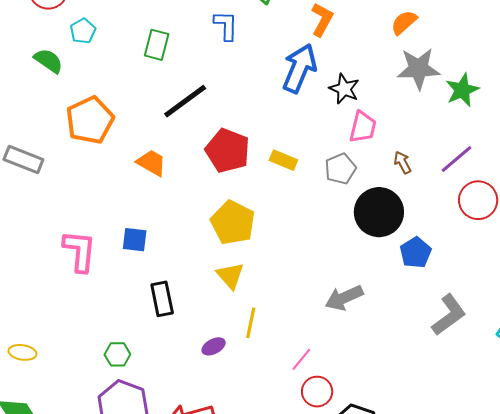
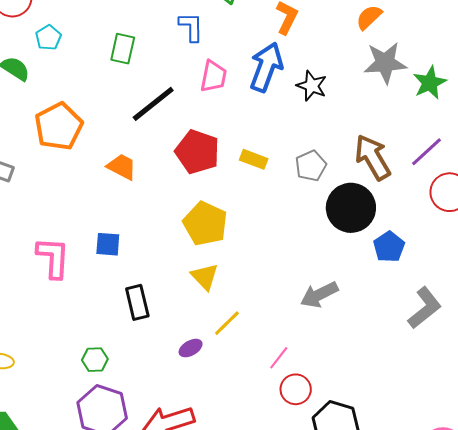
pink trapezoid: (363, 127) -> (213, 76), moved
brown arrow: (402, 162) -> (373, 157), size x2.0
yellow line: (251, 323) -> (227, 323), turned 36

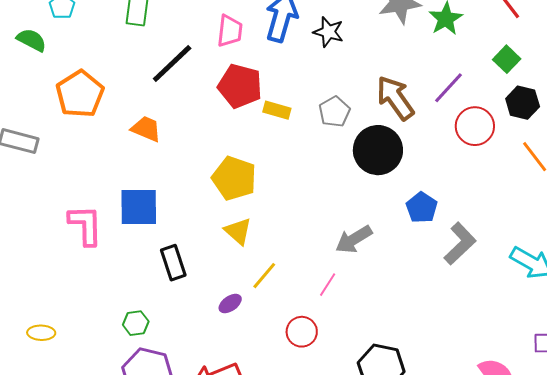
red pentagon: (197, 152) -> (240, 86), moved
blue square: (108, 244) -> (139, 207), size x1.6
blue pentagon: (389, 247) -> (422, 208), moved
pink line: (279, 358) -> (328, 285), moved
red circle: (296, 389) -> (302, 332), moved

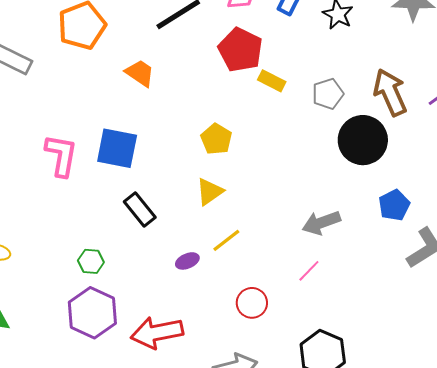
yellow pentagon: (234, 178) -> (216, 139), size x0.7
yellow triangle: (238, 231) -> (210, 192), turned 32
black rectangle: (173, 263) -> (140, 210), turned -32
pink line: (328, 285) -> (309, 271), moved

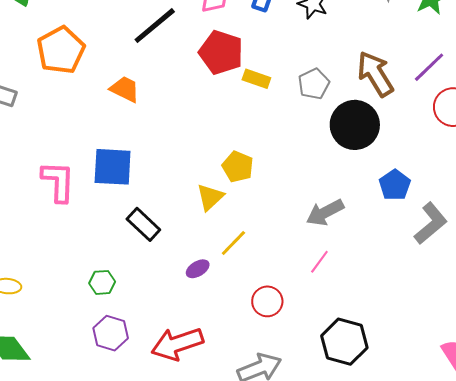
yellow pentagon: (216, 139) -> (238, 167), moved
purple hexagon: (92, 313) -> (111, 333), size x0.7

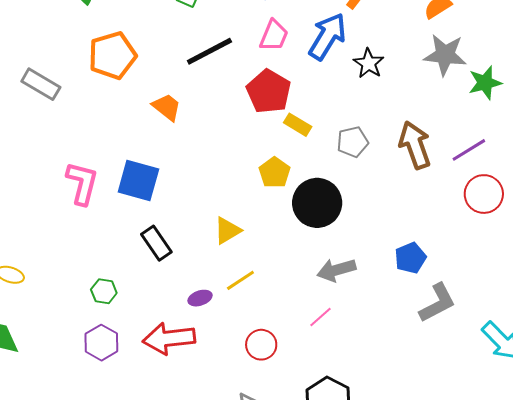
black circle: (355, 125) -> (317, 203), moved
yellow pentagon: (238, 167) -> (275, 173), moved
red arrow: (177, 344) -> (169, 339), moved

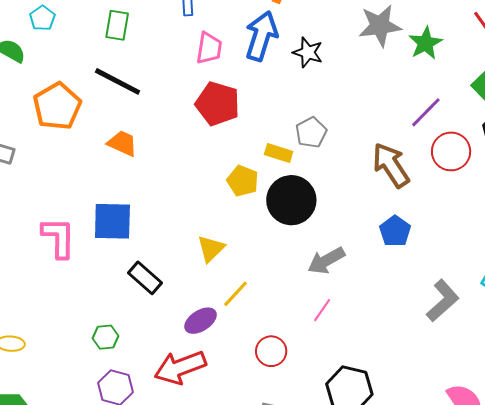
black line: (209, 51) -> (117, 81), moved, turned 69
yellow rectangle: (298, 125) -> (279, 153), moved
brown arrow: (415, 145) -> (391, 165), moved
purple ellipse: (200, 298) -> (201, 321), size x1.4
gray L-shape: (437, 303) -> (443, 301), moved

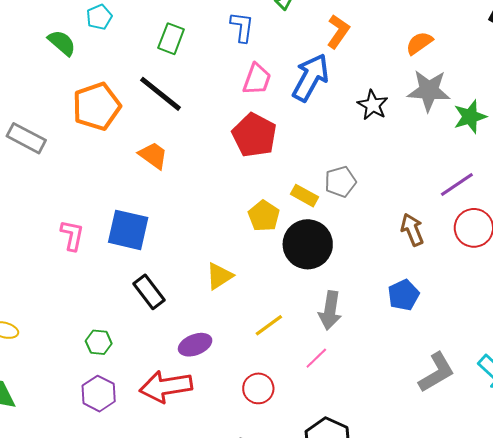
black star: (308, 52) -> (373, 105), moved
brown arrow: (391, 165) -> (412, 230), size x0.7
pink L-shape: (59, 238) -> (72, 235), size x0.7
gray arrow: (326, 261) -> (330, 310), turned -63
yellow line: (236, 294) -> (269, 325), moved

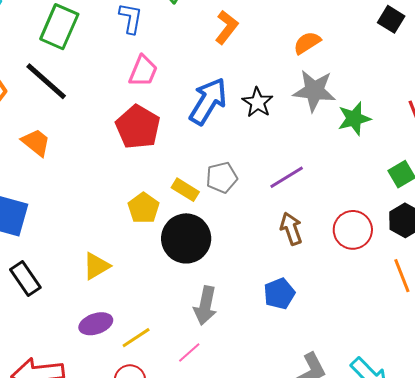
green rectangle: (171, 39) -> (59, 27), size x1.4
blue arrow: (311, 77) -> (208, 101), moved
purple line: (457, 185) -> (287, 177), moved
yellow line: (269, 325) -> (136, 338), moved
purple ellipse: (195, 345) -> (96, 324), moved

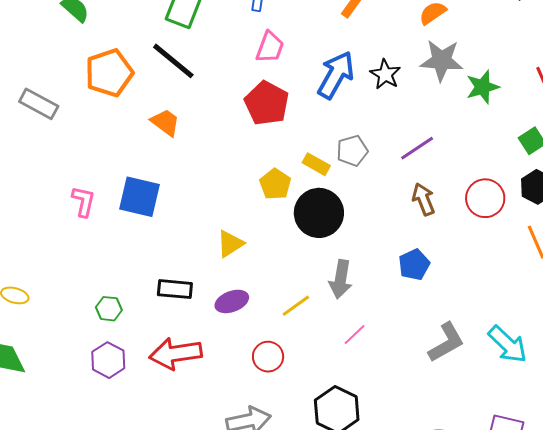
black rectangle: (25, 278) -> (175, 289), moved, turned -48
yellow line: (136, 338) -> (296, 306), moved
pink line: (189, 353) -> (355, 335), moved

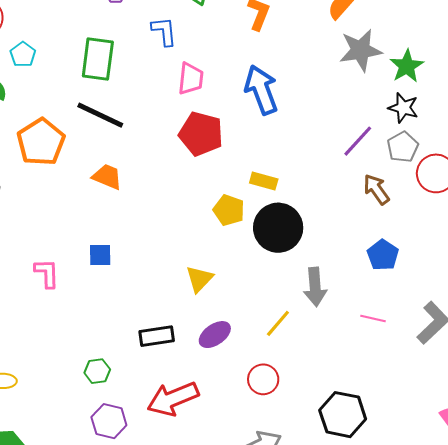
black star: (385, 74) -> (403, 108), moved
blue arrow: (336, 75) -> (261, 90), turned -36
gray pentagon: (352, 151) -> (403, 147), moved
blue square: (140, 197) -> (100, 255), size x0.6
pink line: (355, 335) -> (373, 319), moved, turned 70

